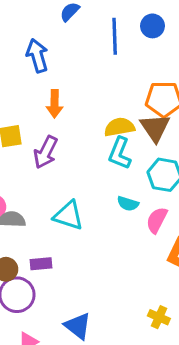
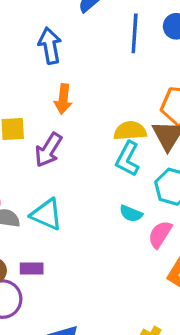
cyan triangle: (69, 215) -> (47, 214), moved

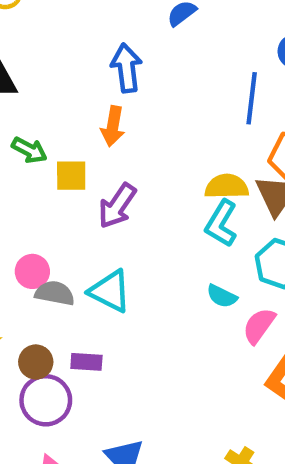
blue line: (135, 33) -> (252, 98), moved
orange arrow: (63, 99) -> (113, 126), moved

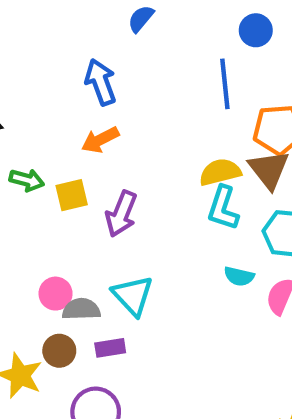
orange arrow: (113, 126) -> (100, 140), turned 66
cyan triangle: (110, 291) -> (133, 296), turned 33
brown circle: (36, 362) -> (59, 351), moved
purple rectangle: (86, 362) -> (110, 348), moved

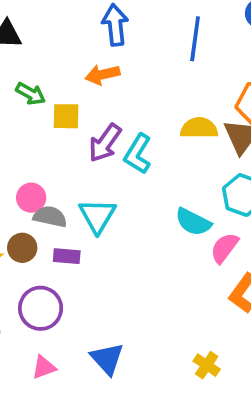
blue line: (225, 84) -> (195, 39), moved
cyan L-shape: (223, 208) -> (138, 154), moved
cyan semicircle: (239, 276) -> (193, 222), size x1.4

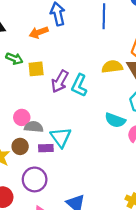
orange arrow: (102, 75) -> (39, 32), moved
cyan triangle: (97, 216) -> (61, 137), moved

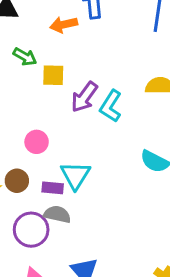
pink circle: (22, 117) -> (37, 142), moved
gray semicircle: (34, 127) -> (57, 214), moved

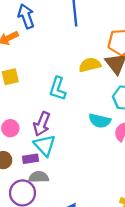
purple arrow: (84, 97) -> (42, 124), moved

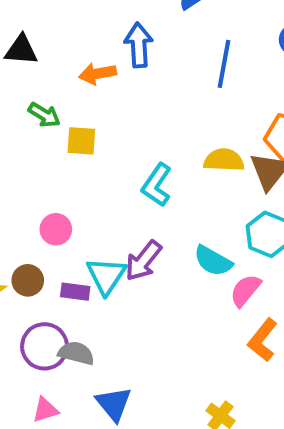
purple arrow: (42, 124) -> (143, 261), moved
gray semicircle: (39, 177) -> (76, 353), moved

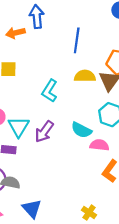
blue line: (224, 64) -> (77, 40), moved
cyan triangle: (106, 276) -> (19, 127), moved
pink semicircle: (245, 290) -> (99, 145), turned 60

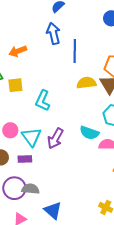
blue arrow: (37, 17) -> (53, 33), moved
cyan L-shape: (50, 91) -> (43, 101), moved

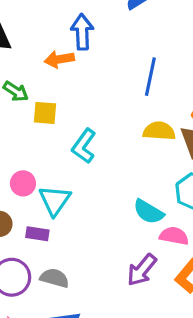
blue arrow: (53, 33) -> (82, 32), moved
purple arrow: (55, 138) -> (142, 270), moved
gray semicircle: (30, 189) -> (55, 278), moved

